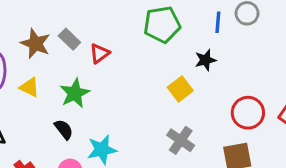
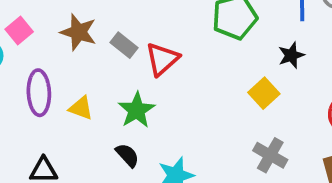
brown star: (35, 44) -> (78, 32), moved
red triangle: (100, 53) -> (162, 59), size x1.4

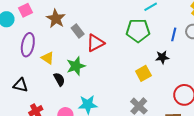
black semicircle: (127, 155) -> (59, 79), moved

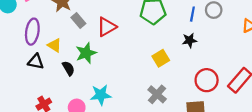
gray rectangle: (78, 31) -> (78, 20), moved
black star: (162, 57) -> (189, 40), moved
black triangle: (20, 85) -> (36, 62), moved

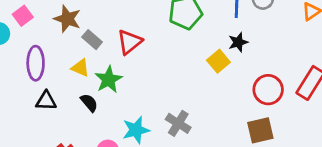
yellow triangle: (55, 45) -> (80, 68), moved
yellow square: (161, 58) -> (218, 61), moved
gray cross: (157, 94) -> (178, 123), moved

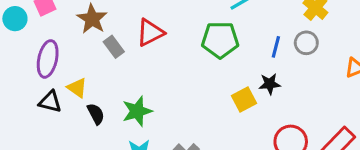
red triangle: (129, 42) -> (150, 33), moved
yellow triangle: (80, 68) -> (77, 88), moved
green star: (109, 80) -> (137, 111), moved

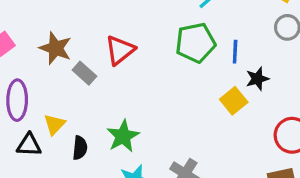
blue line: (276, 47) -> (235, 52), moved
yellow triangle: (77, 88) -> (54, 124), turned 50
black semicircle: (96, 114) -> (80, 148), turned 45

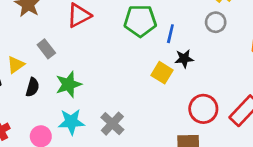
gray rectangle: (84, 73) -> (46, 49), moved
yellow square: (234, 101) -> (162, 73), turned -30

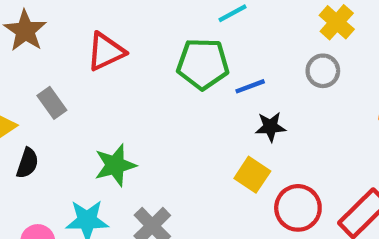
blue line: (170, 34) -> (250, 86), turned 54
yellow square: (162, 73) -> (252, 175), moved
green star: (69, 84) -> (115, 165), moved

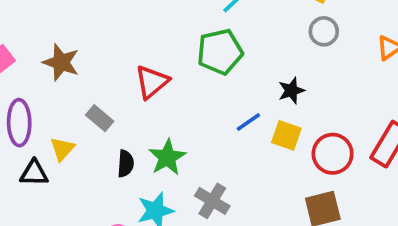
red triangle: (106, 52) -> (152, 82), moved
blue line: (250, 86) -> (248, 122), moved
black semicircle: (27, 163) -> (126, 164), moved

